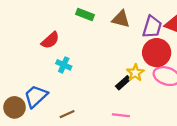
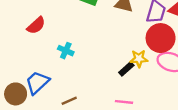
red semicircle: (50, 40) -> (36, 25), moved
yellow star: (135, 73) -> (139, 59), turned 30

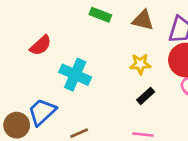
cyan cross: (66, 51) -> (75, 75), size x1.6
yellow star: (139, 59) -> (140, 64), moved

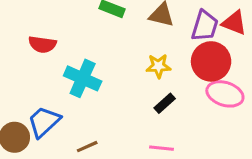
red semicircle: (41, 45) -> (42, 44), turned 50

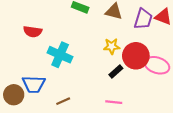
red circle: (211, 61) -> (136, 56), moved
blue trapezoid: (44, 122) -> (34, 84), turned -135

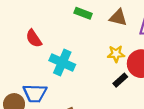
red semicircle: (33, 32) -> (34, 38), turned 48

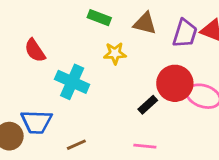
yellow star: (116, 54) -> (115, 53), moved

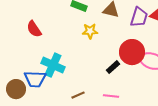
cyan cross: (72, 82) -> (53, 65), moved
brown line: (76, 145) -> (78, 95), moved

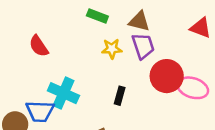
purple trapezoid: (139, 17) -> (143, 46), moved, turned -35
black rectangle: (113, 67) -> (120, 96), moved, turned -32

